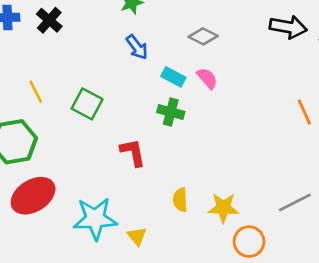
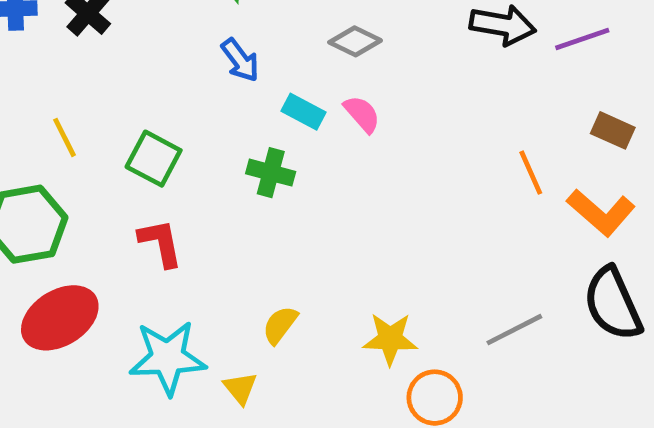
green cross: (171, 112) -> (271, 173), moved
red L-shape: (133, 152) -> (161, 243), moved
yellow semicircle: (180, 200) -> (280, 325), moved, turned 40

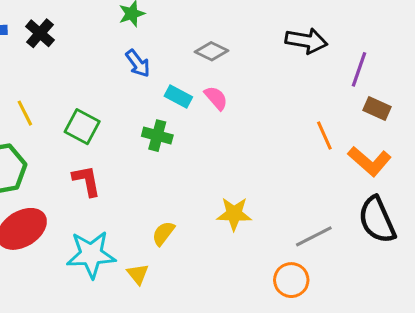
purple line: (582, 39) -> (359, 69), moved, turned -52
yellow star: (390, 339) -> (234, 214), moved
orange circle: (435, 398) -> (291, 280), moved

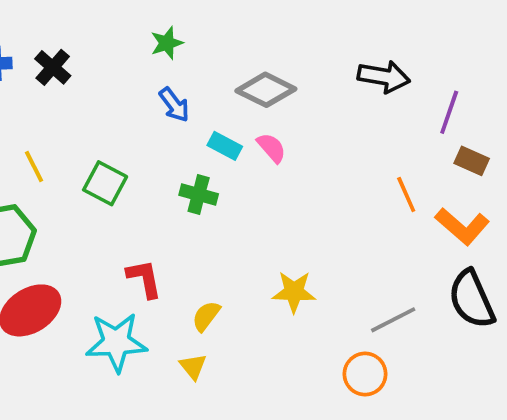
gray diamond: (212, 51) -> (266, 90), size x1.4
red L-shape: (87, 181) -> (144, 279), moved
yellow triangle: (138, 274) -> (193, 367), moved

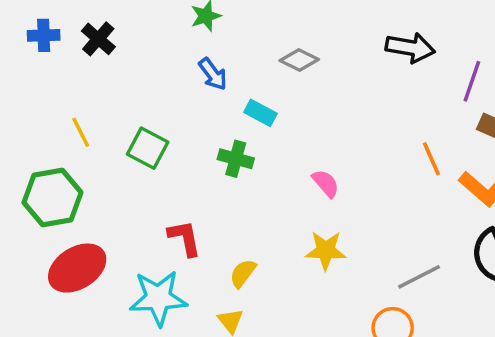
gray diamond: (266, 90) -> (299, 60), size x0.7
pink semicircle: (272, 148) -> (326, 183), moved

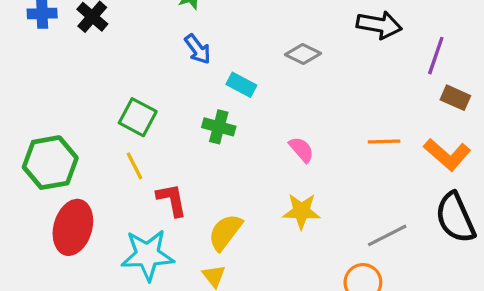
gray diamond: (299, 60) -> (303, 54), moved
yellow line: (81, 132) -> (134, 166), moved
orange line: (431, 159) -> (384, 141), moved, turned -68
red ellipse: (77, 268) -> (73, 227), turned -42
yellow semicircle: (243, 273) -> (225, 232), size x1.4

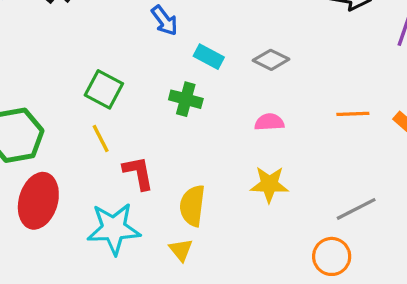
gray diamond: (303, 54) -> (271, 60), moved
pink semicircle: (301, 150) -> (269, 122), turned -52
yellow semicircle: (225, 232) -> (192, 206), turned -30

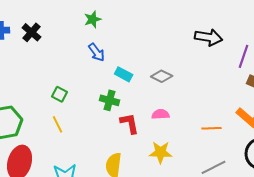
green square: (104, 89) -> (60, 94), size x0.7
orange line: (353, 114) -> (212, 128), moved
red L-shape: (138, 173) -> (130, 123), moved

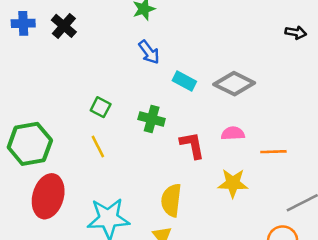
black arrow: (209, 37) -> (296, 33), size x0.6
gray diamond: (162, 76) -> (234, 84), size x1.4
green cross: (110, 100) -> (152, 119), moved
orange line: (212, 128) -> (273, 152), moved

